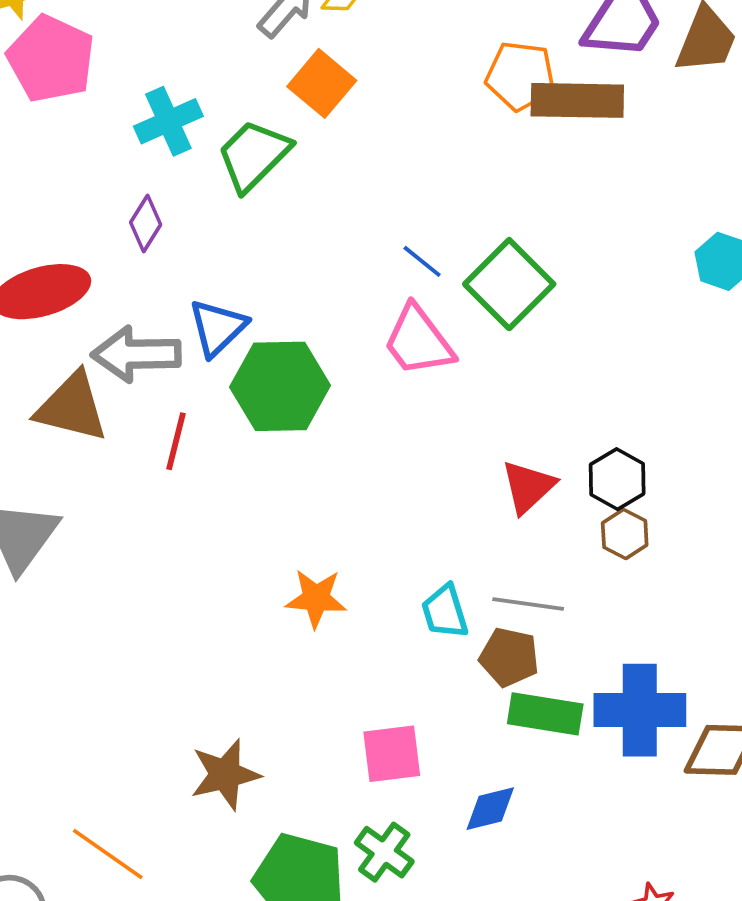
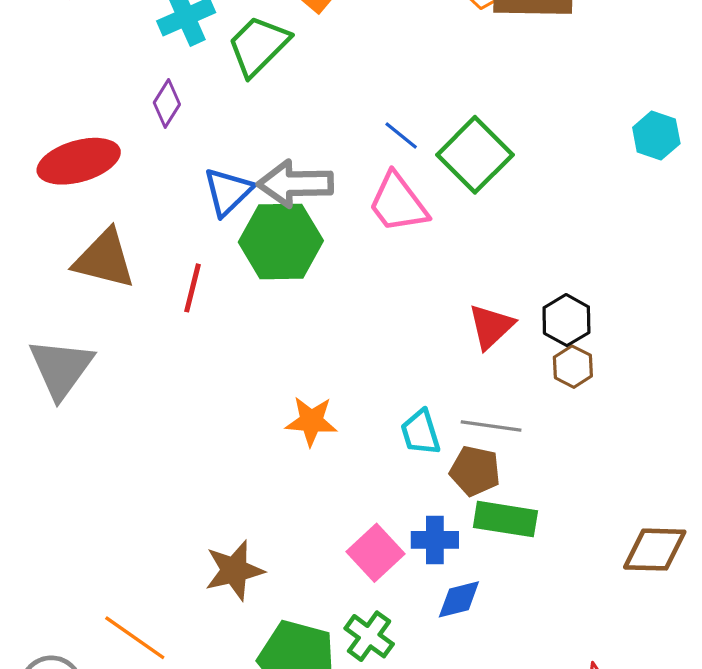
gray arrow: (136, 354) -> (295, 184), moved
blue cross: (640, 710) -> (435, 540), moved, size x0.6
pink square: (392, 754) -> (376, 553), turned -36

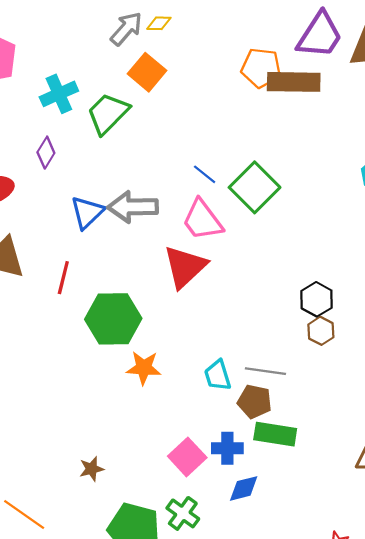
green hexagon: (281, 241) -> (113, 319), moved
red triangle: (491, 326) -> (185, 267), moved, size x1.4
brown star: (234, 570) -> (92, 469), size x0.6

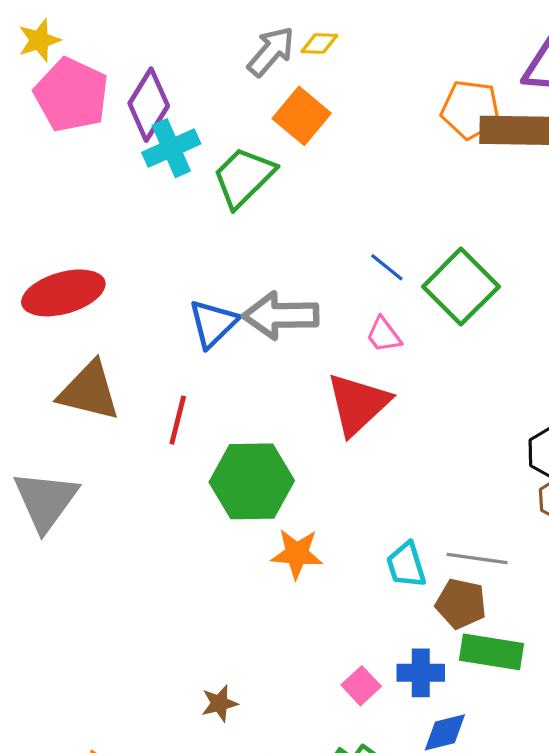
purple diamond: (46, 153) -> (149, 105), moved, size x1.5
pink trapezoid: (202, 220) -> (384, 335), size x0.6
pink square: (187, 457) -> (361, 686), size x0.7

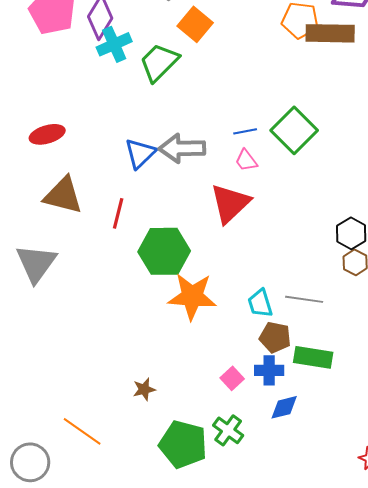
blue line: (387, 267) -> (245, 131), moved, turned -50
red ellipse: (63, 293) -> (47, 134), size x0.7
orange star: (297, 554) -> (192, 296), size x1.5
brown pentagon: (461, 604) -> (275, 337), moved

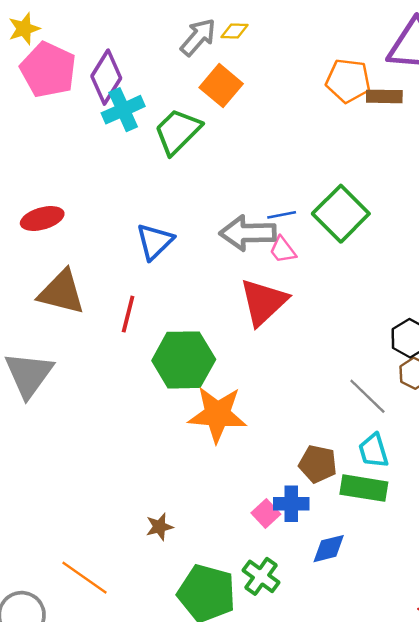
brown rectangle: (330, 33) -> (384, 96), size x0.6
gray arrow: (182, 148) -> (248, 233), moved
gray line: (304, 299) -> (367, 396), moved, turned 36
cyan trapezoid: (260, 303) -> (373, 451), moved
blue cross: (269, 370) -> (291, 504), moved

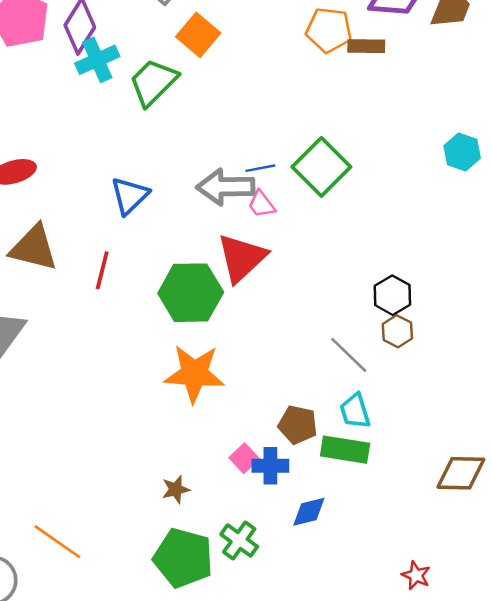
green hexagon: (184, 360) -> (191, 293), moved
pink square: (266, 513) -> (244, 458), moved
brown star: (159, 527) -> (176, 489), moved

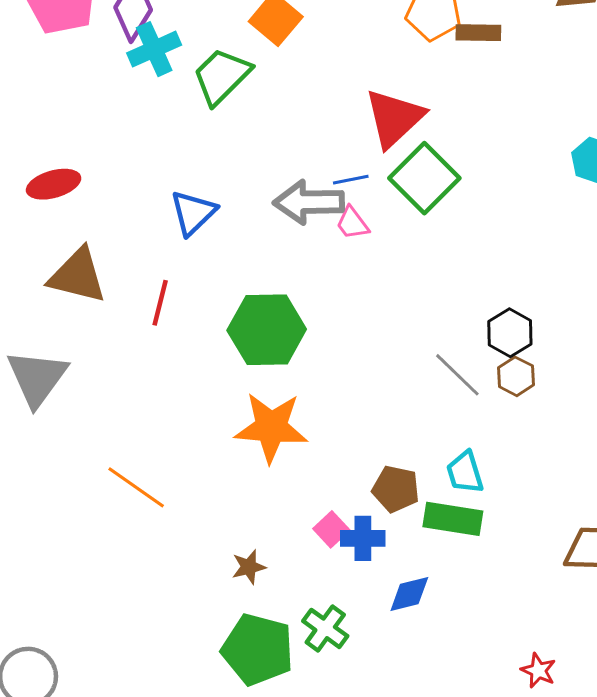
red triangle: (242, 258) -> (394, 118), moved
gray line: (349, 355) -> (457, 375), moved
orange line: (57, 542) -> (136, 487), moved

